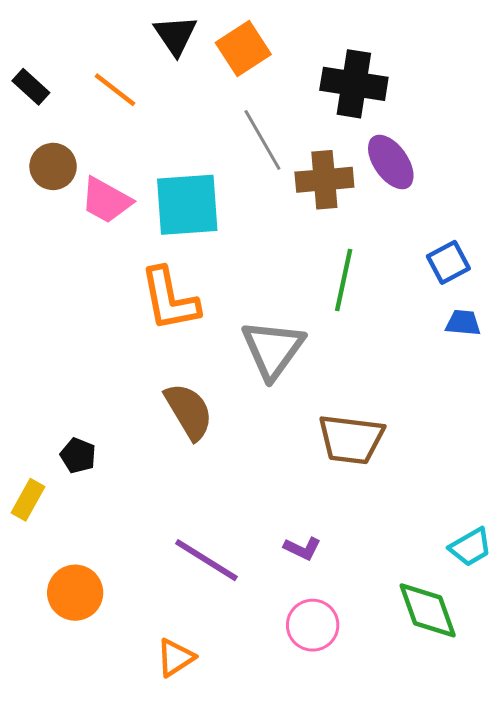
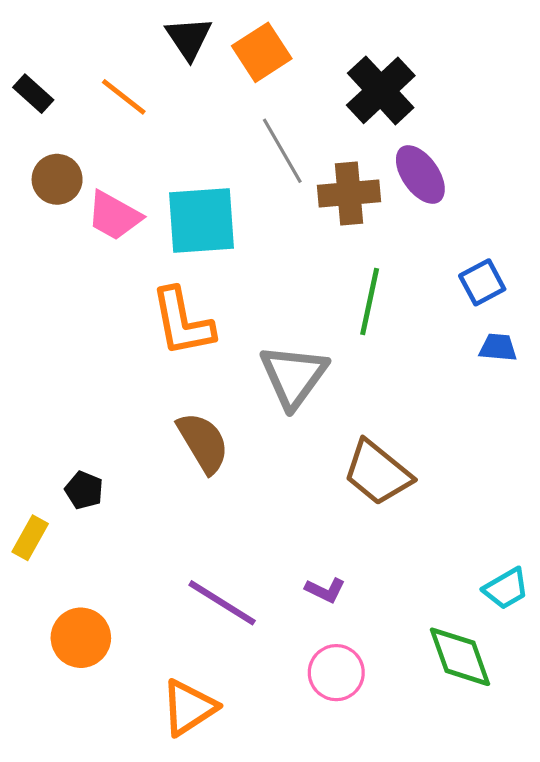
black cross: (354, 84) -> (381, 90), turned 38
brown trapezoid: (351, 439) -> (378, 473), turned 32
orange triangle: (175, 658) -> (189, 708), size x1.4

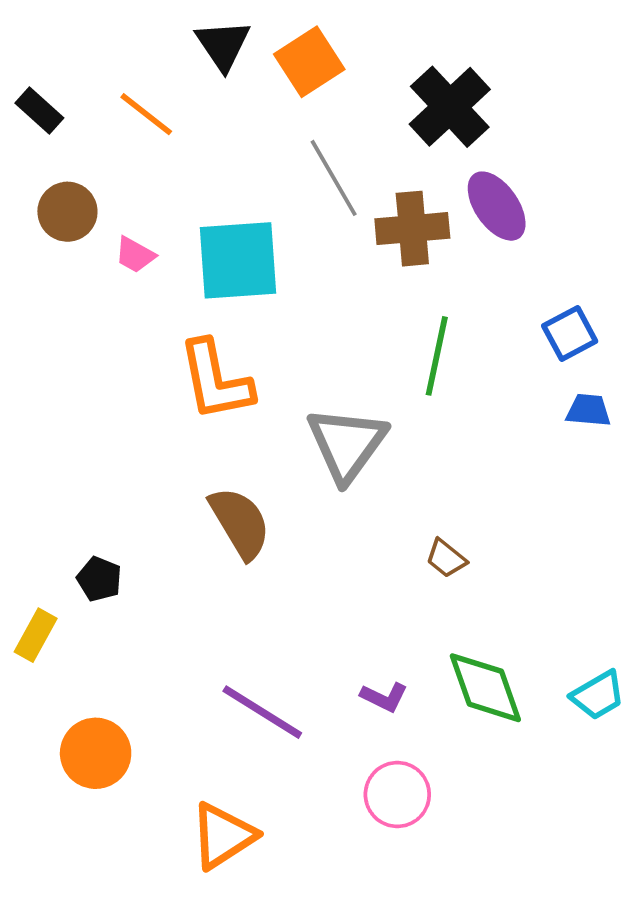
pink trapezoid: (114, 216) -> (135, 255), size x0.6
brown trapezoid: (378, 473) -> (446, 558), size x0.5
green diamond: (460, 657) -> (485, 688), moved

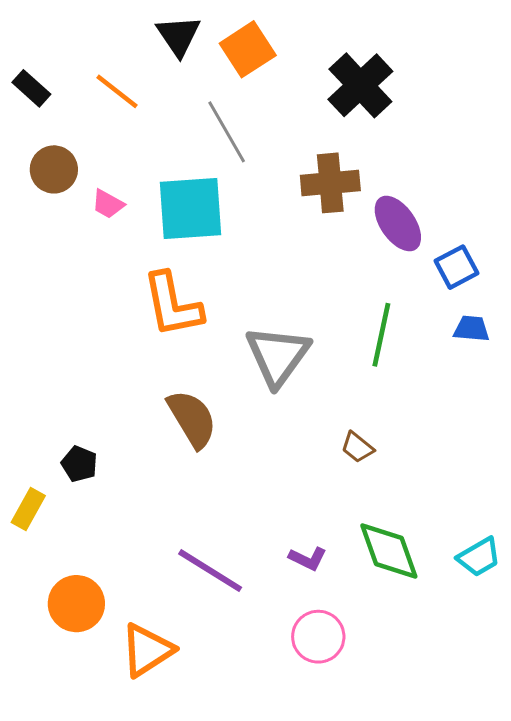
gray line: (334, 178) -> (227, 132), moved
purple ellipse: (497, 206) -> (398, 224), moved
green line: (437, 356) -> (381, 335), moved
orange triangle: (223, 836) -> (147, 650), moved

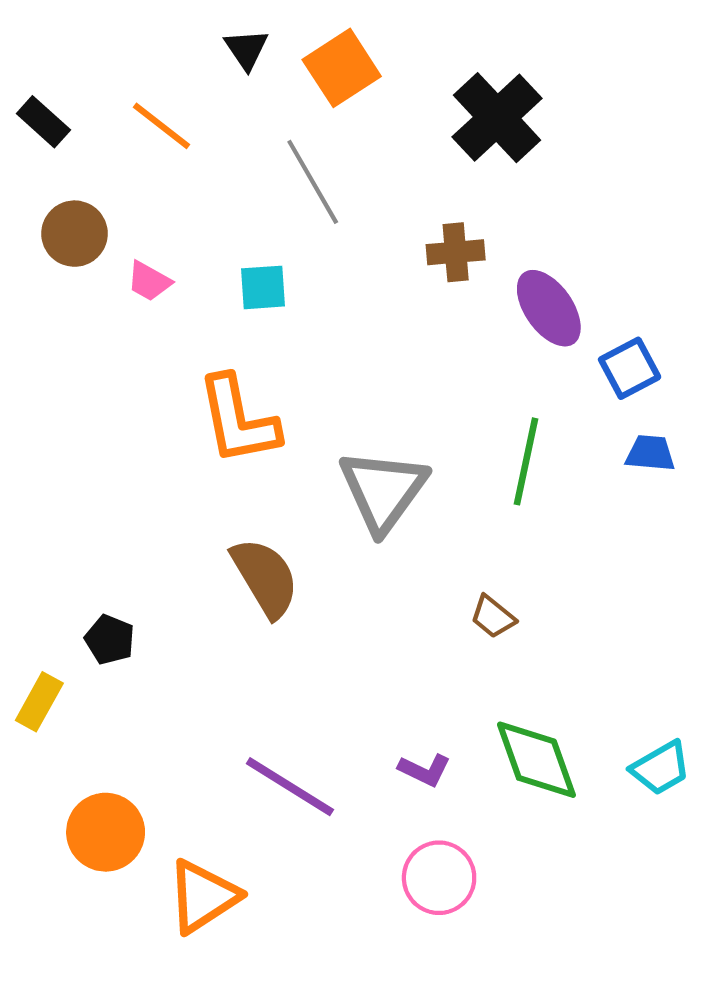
black triangle: (179, 36) -> (246, 49), size x0.7
brown cross: (330, 183) -> (456, 252), size x0.7
cyan square: (191, 209) -> (263, 287), size x0.5

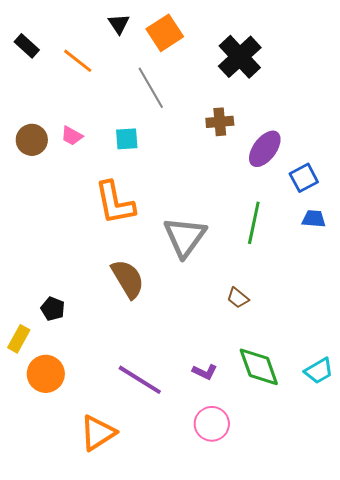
black rectangle: (43, 122) -> (27, 46), moved
brown circle: (75, 234) -> (32, 140), moved
purple ellipse: (549, 308) -> (265, 149), turned 72
orange circle: (106, 832) -> (46, 374), moved

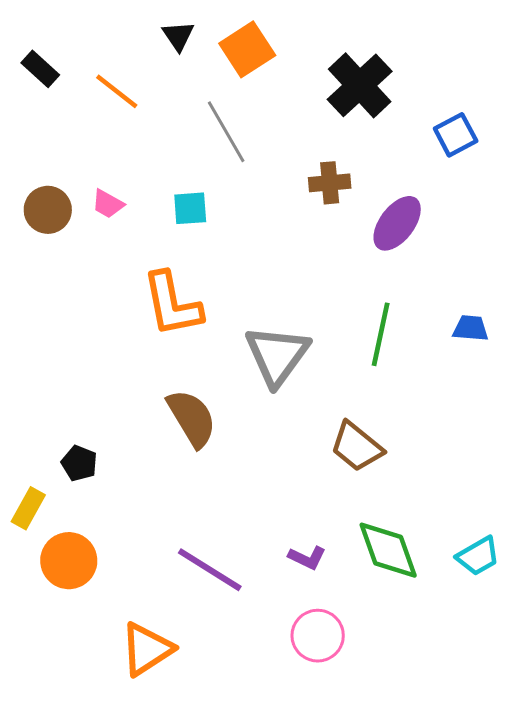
blue square: (304, 178) -> (456, 135), moved
brown trapezoid: (238, 298) -> (357, 447), size x1.6

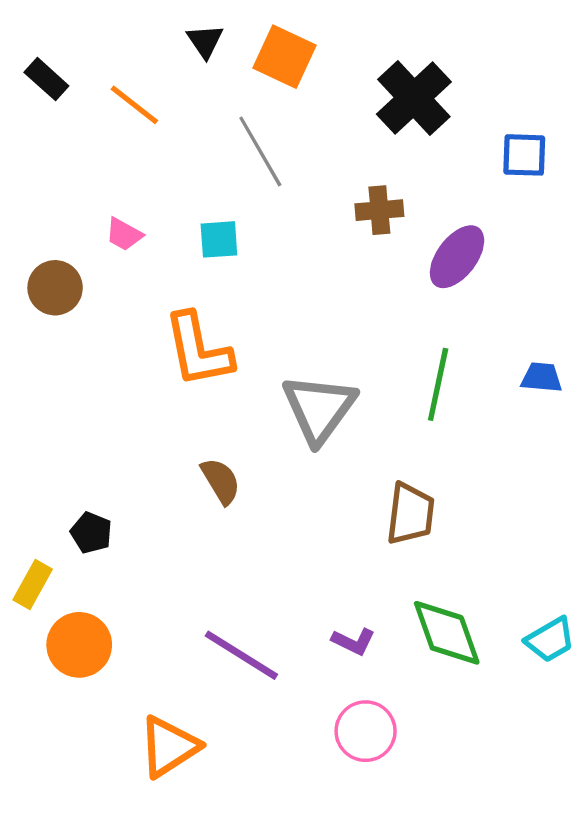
orange square: (247, 49) -> (284, 57), turned -32
blue square: (456, 135) -> (524, 155), turned 30
brown circle: (48, 210) -> (55, 288), moved
brown semicircle: (192, 418) -> (221, 481), size x0.7
brown trapezoid: (357, 447) -> (410, 514), turned -122

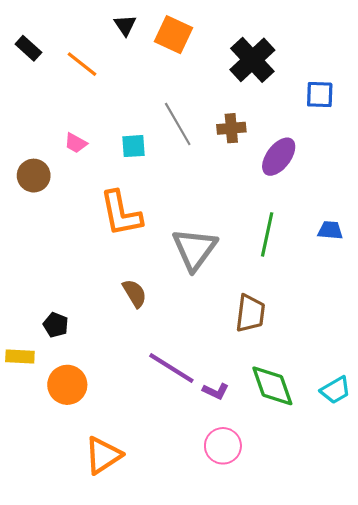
gray line: (260, 151) -> (178, 124), moved
yellow rectangle: (33, 584) -> (20, 356), turned 64
orange circle: (79, 645) -> (67, 385), moved
purple line: (241, 655) -> (171, 368), moved

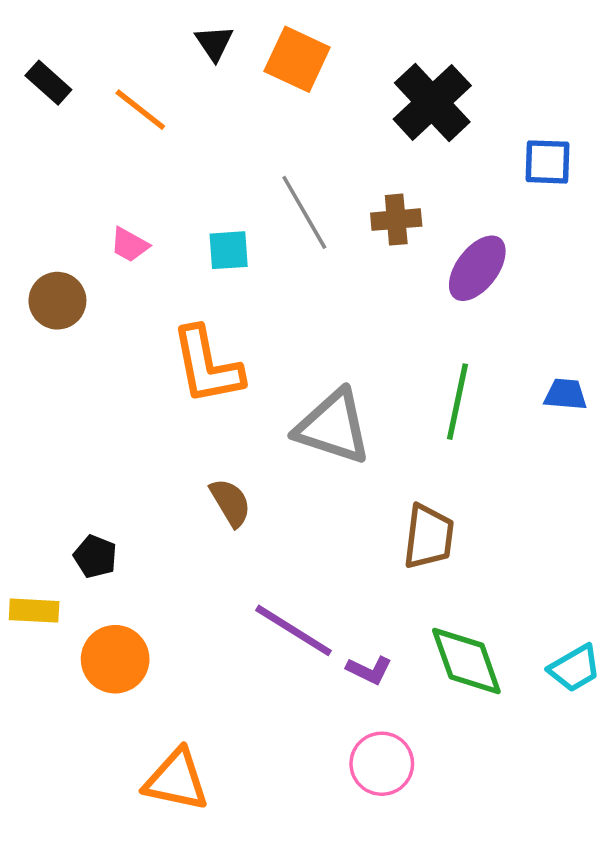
gray triangle: (195, 249) -> (333, 427), turned -48
orange triangle: (103, 455) -> (176, 780), turned 45

